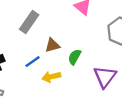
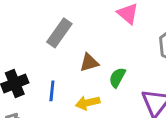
blue line: (33, 62) -> (52, 91), moved, turned -49

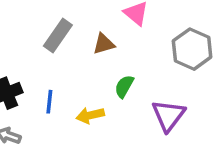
brown triangle: (89, 63) -> (104, 44), moved

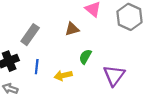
gray rectangle: (58, 35) -> (30, 35), moved
gray hexagon: (192, 49) -> (129, 17), moved

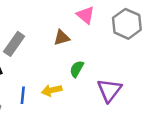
blue line: (37, 67) -> (23, 95), moved

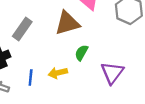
brown triangle: (62, 38) -> (67, 23), size x1.6

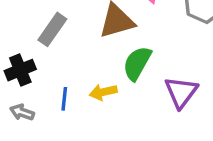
green semicircle: (81, 53) -> (137, 63), size x1.5

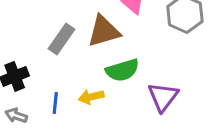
gray rectangle: (52, 29) -> (61, 39), moved
green semicircle: (137, 63) -> (122, 70), turned -136

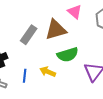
yellow arrow: (91, 97) -> (48, 72), turned 35

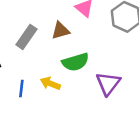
brown triangle: (56, 30) -> (60, 31), size x0.7

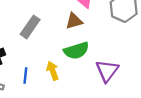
brown triangle: (60, 31) -> (74, 21), moved
yellow arrow: (50, 83) -> (53, 71), turned 48

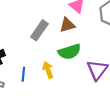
gray rectangle: (30, 27) -> (39, 30), moved

